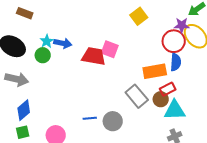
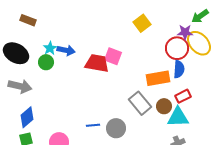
red rectangle: (168, 89) -> (183, 96), moved

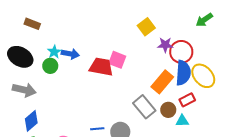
purple star: (185, 32) -> (165, 45), moved
yellow ellipse: (199, 43) -> (203, 76), moved
blue semicircle: (179, 69) -> (183, 73), size x1.4
orange rectangle: (158, 78) -> (162, 82), turned -40
cyan triangle: (178, 117) -> (182, 121), size x0.6

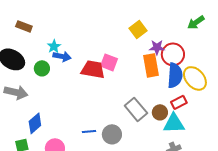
cyan star: (54, 52) -> (54, 46), moved
orange rectangle: (162, 82) -> (151, 65), moved, turned -50
blue diamond: (31, 121) -> (35, 123), moved
cyan triangle: (182, 121) -> (174, 123), size x1.6

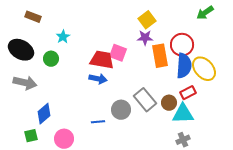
purple star: (157, 47) -> (145, 38), moved
blue arrow: (62, 56) -> (98, 79), moved
gray circle: (112, 134) -> (121, 110), moved

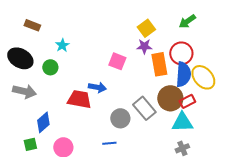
green arrow: (205, 13) -> (187, 21), moved
red trapezoid: (102, 60) -> (79, 99), moved
brown circle: (169, 103) -> (170, 98), moved, size x1.6
blue line: (98, 122) -> (109, 143), moved

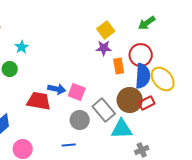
pink square: (117, 61) -> (77, 92), moved
orange rectangle: (159, 64) -> (119, 66), size x0.7
cyan triangle: (182, 122) -> (122, 129), moved

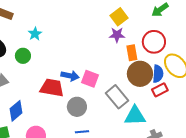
blue semicircle: (143, 76) -> (158, 74), moved, size x0.7
brown circle: (130, 100) -> (140, 74), moved
gray circle: (80, 120) -> (77, 107), moved

